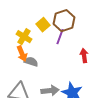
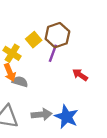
red arrow: (84, 56) -> (80, 75), turned -48

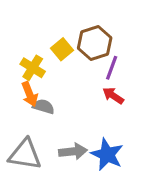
purple line: (53, 53) -> (112, 68), moved
red arrow: (80, 75) -> (113, 96), moved

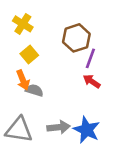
yellow square: (62, 49) -> (29, 55), moved
yellow cross: (33, 68) -> (23, 24), moved

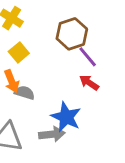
purple line: (90, 58) -> (88, 57), turned -60
blue star: (87, 130) -> (66, 117), moved

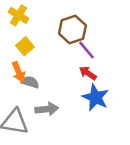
blue star: (66, 117) -> (96, 98), moved
gray arrow: (52, 134) -> (47, 109), moved

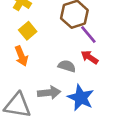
gray semicircle: (30, 82) -> (67, 66), moved
blue star: (96, 98) -> (81, 98), moved

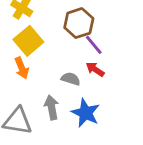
yellow square: (28, 31) -> (28, 41), size x1.5
gray arrow: (49, 93) -> (52, 107), turned -95

